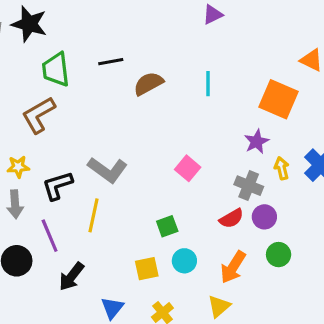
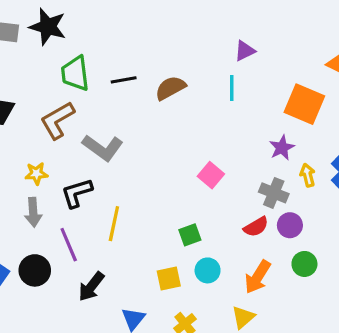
purple triangle: (213, 15) -> (245, 51), moved
black line: (111, 62) -> (124, 80), moved
gray L-shape: (108, 170) -> (103, 148), moved

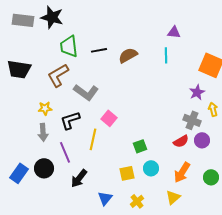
purple triangle: (245, 51) -> (174, 32), turned 32
pink square: (211, 175) -> (109, 118), moved
green circle: (304, 264) -> (211, 177), moved

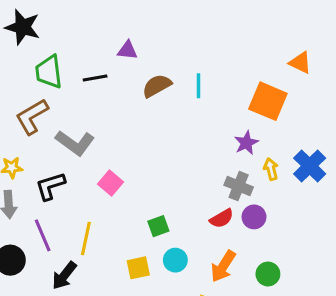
purple triangle: (174, 32) -> (127, 50), moved
brown semicircle: (128, 55) -> (157, 86), moved
yellow line: (93, 139) -> (86, 239), moved

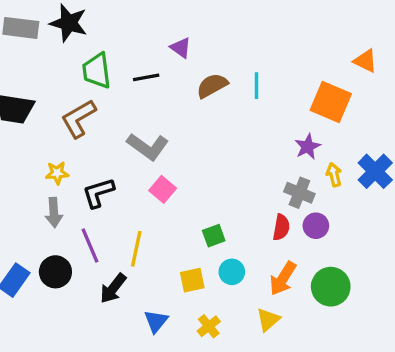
purple triangle: (127, 50) -> (181, 48), turned 30
gray L-shape: (75, 143) -> (148, 147), moved
red semicircle: (222, 218) -> (281, 227), turned -50
green circle: (268, 274) -> (331, 287), size x1.5

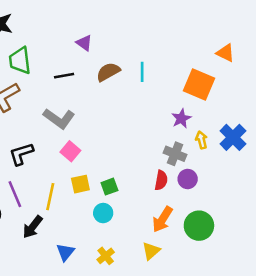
black line: (146, 77) -> (64, 76), moved
cyan circle: (232, 272) -> (103, 213), moved
yellow square: (192, 280) -> (80, 184), moved

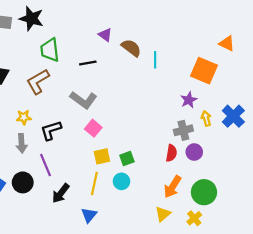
brown semicircle: (108, 72) -> (131, 48), moved, turned 66
gray cross: (175, 154) -> (183, 130), turned -36
yellow line: (50, 197) -> (94, 184), moved
yellow cross: (106, 256) -> (194, 218), moved

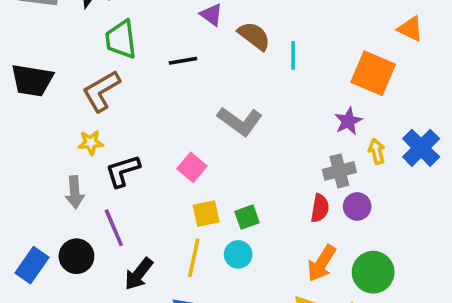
gray L-shape: (83, 100) -> (240, 121), moved
yellow star: (24, 117) -> (91, 142), moved

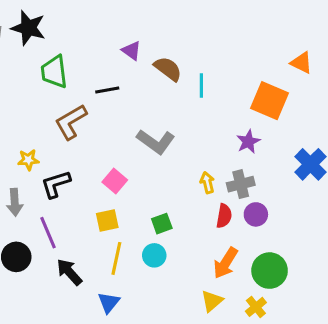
brown L-shape: (101, 91) -> (71, 122), moved
yellow arrow: (377, 151) -> (207, 183), moved
yellow square: (206, 214) -> (107, 220), moved
black arrow: (139, 274) -> (69, 272), turned 100

